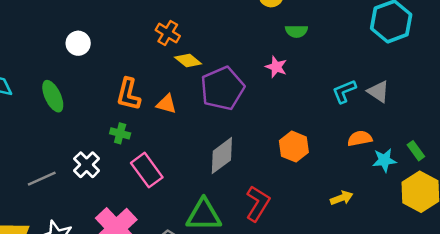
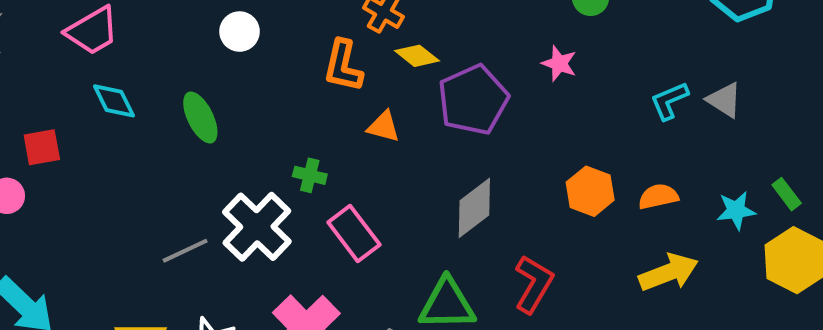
orange L-shape: (128, 94) -> (343, 66), moved
orange semicircle: (360, 138) -> (658, 196), moved
white cross: (87, 165) -> (257, 227), size x1.6
yellow arrow: (342, 198) -> (669, 272), size x1.6

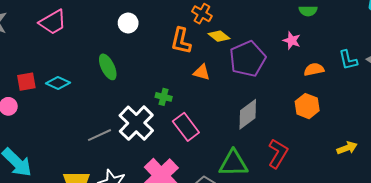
cyan diamond: (114, 101) -> (58, 83), moved, turned -40
cyan L-shape: (669, 101) -> (348, 60), turned -80
orange semicircle: (658, 196) -> (314, 69), moved
yellow arrow: (669, 272) -> (347, 148), size x0.7

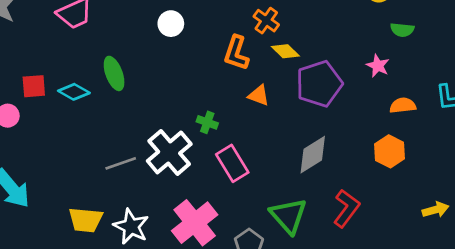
green ellipse: (108, 67) -> (114, 73), moved
green triangle: (233, 163) -> (288, 216), turned 44

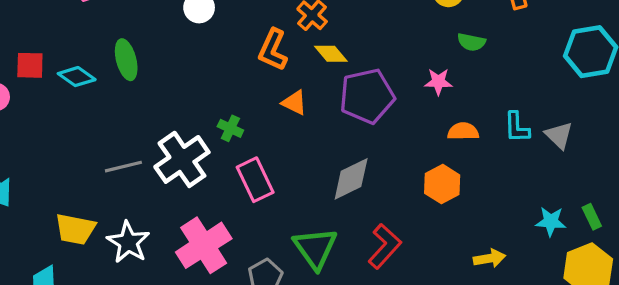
pink star: (378, 66) -> (438, 82), turned -30

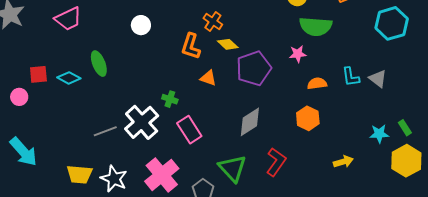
green semicircle: (471, 42) -> (316, 26), size x1.8

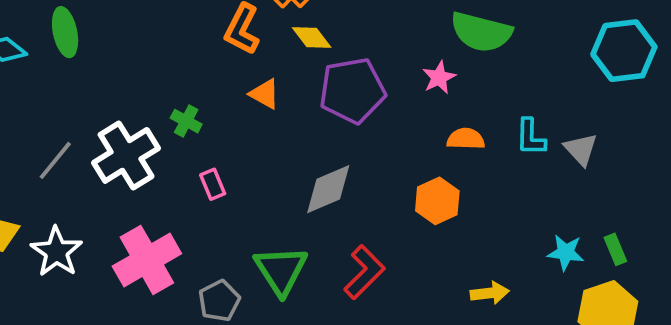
pink star: (298, 54) -> (439, 78), turned -30
pink rectangle: (189, 130) -> (213, 184), size x0.6
gray line: (105, 131) -> (55, 160), turned -40

